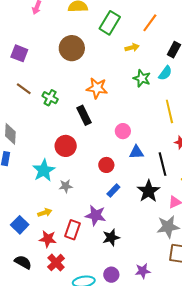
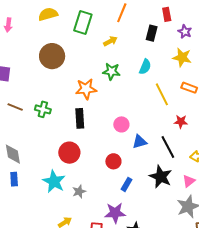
cyan semicircle: (165, 73) -> (145, 67), moved
green star: (142, 78) -> (111, 71), moved
black rectangle: (84, 115) -> (80, 118), turned 36

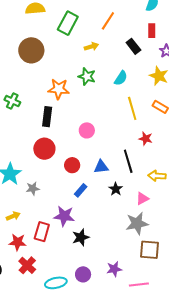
black rectangle: (152, 33) -> (133, 46), turned -63
blue triangle: (140, 142) -> (101, 167), moved
red circle: (69, 153) -> (44, 149), moved
black star: (161, 177) -> (116, 189), size x0.6

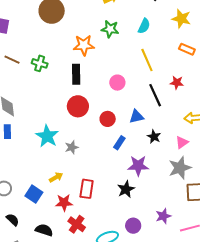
yellow line: (132, 108) -> (147, 60), moved
black line: (128, 161) -> (155, 95), moved
purple star: (64, 216) -> (138, 166), moved

